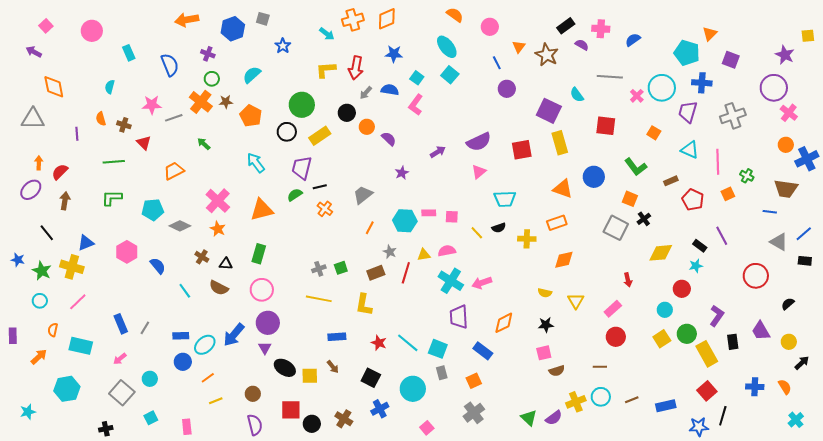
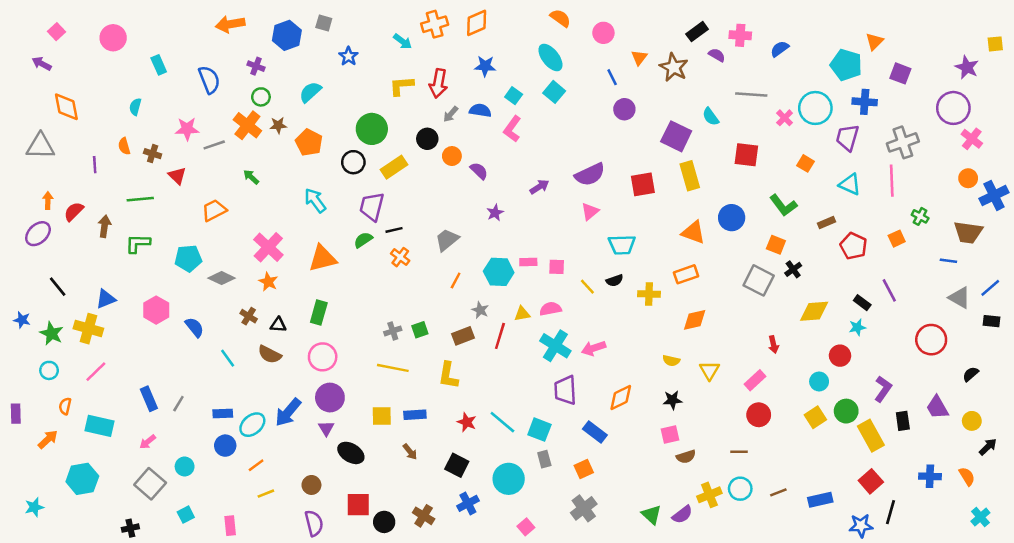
pink line: (718, 162) -> (892, 181), moved
brown arrow: (65, 201) -> (104, 226), moved
yellow square: (310, 376) -> (382, 416), moved

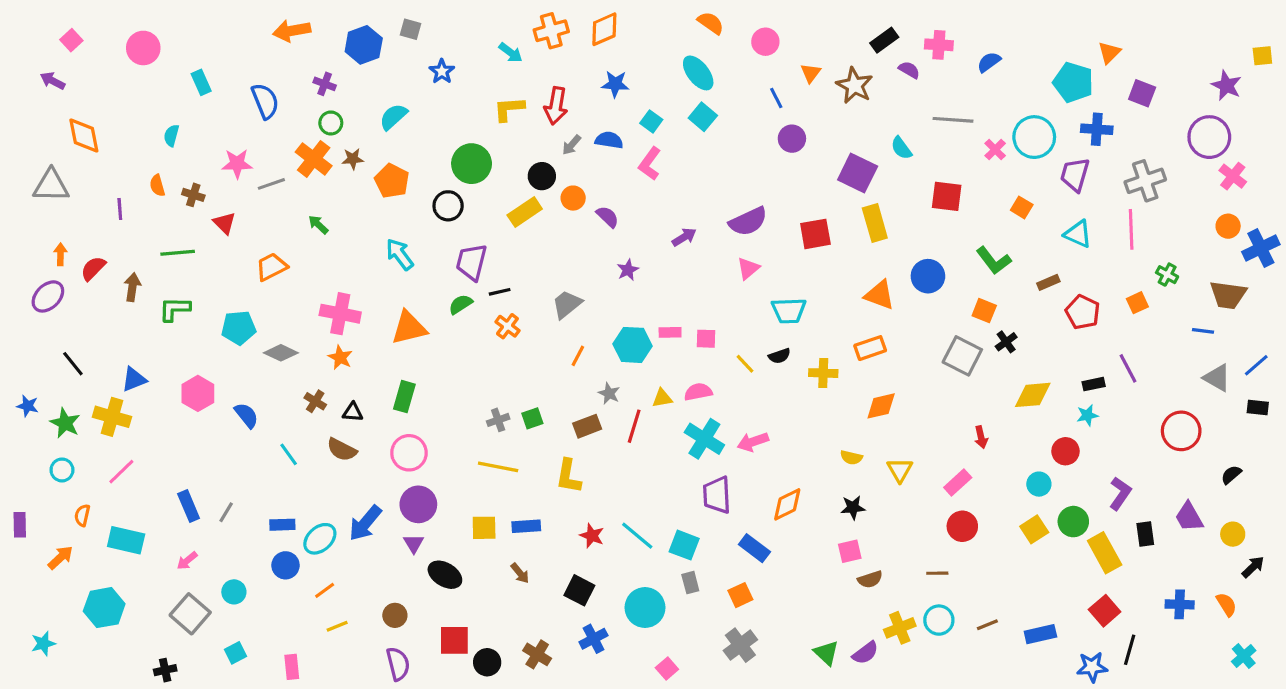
yellow rectangle: (394, 167) -> (525, 212), moved
pink cross: (268, 247) -> (340, 314), turned -32
black rectangle: (862, 303) -> (1094, 384), turned -49

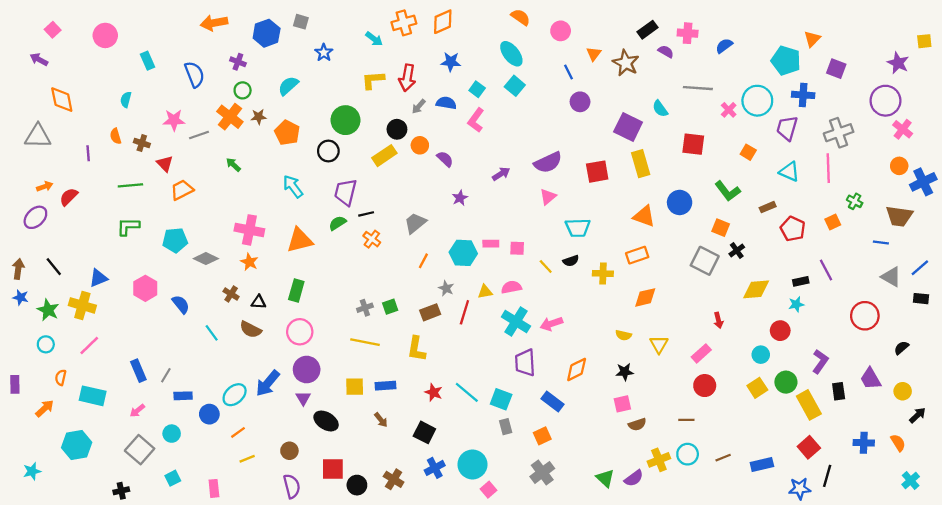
orange arrow: (60, 254) -> (45, 186), turned 70
orange trapezoid: (271, 267) -> (182, 190), moved
brown arrow: (132, 287) -> (18, 269), moved
blue rectangle: (282, 525) -> (183, 396), moved
cyan circle: (645, 608) -> (472, 464), moved

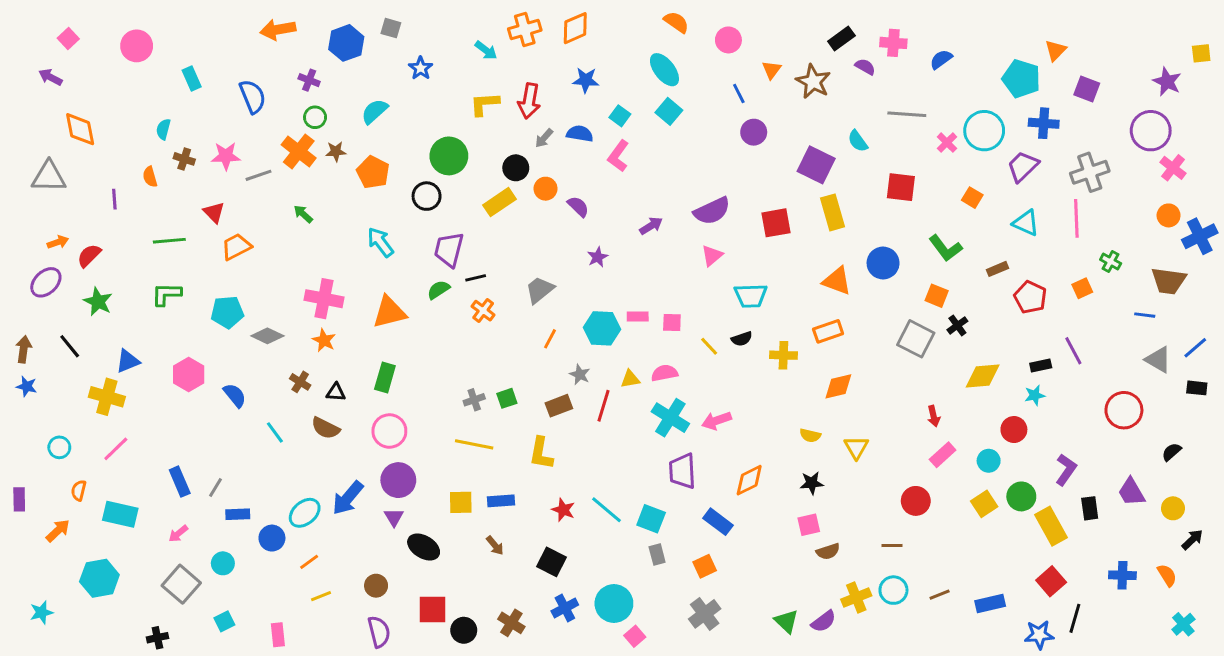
purple trapezoid: (787, 128) -> (1023, 166), turned 30
brown cross: (142, 143) -> (184, 159), moved
green star: (48, 310) -> (98, 302), moved
pink rectangle: (701, 353) -> (943, 455), moved

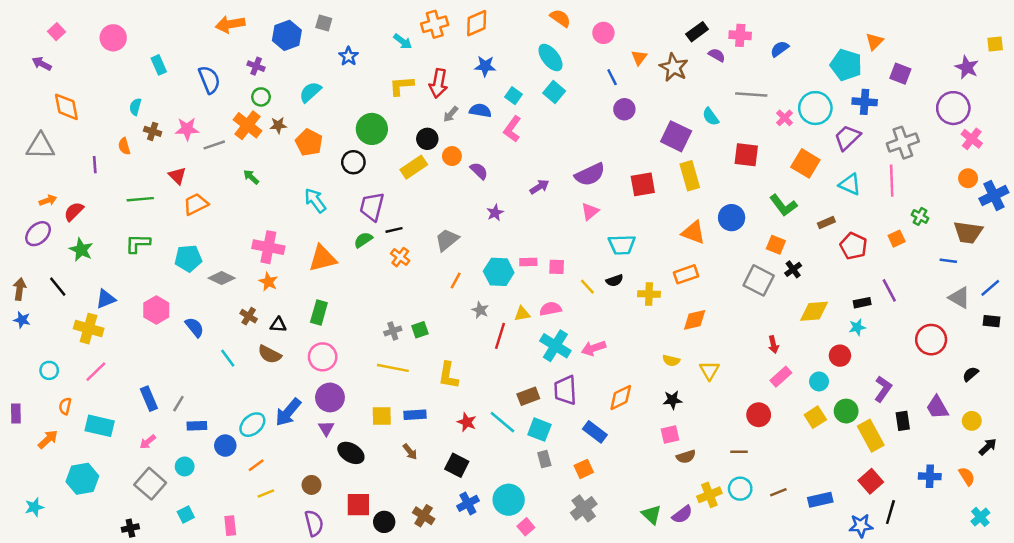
orange square: (972, 198) -> (805, 163), size x1.6
brown rectangle: (559, 406) -> (528, 396), moved

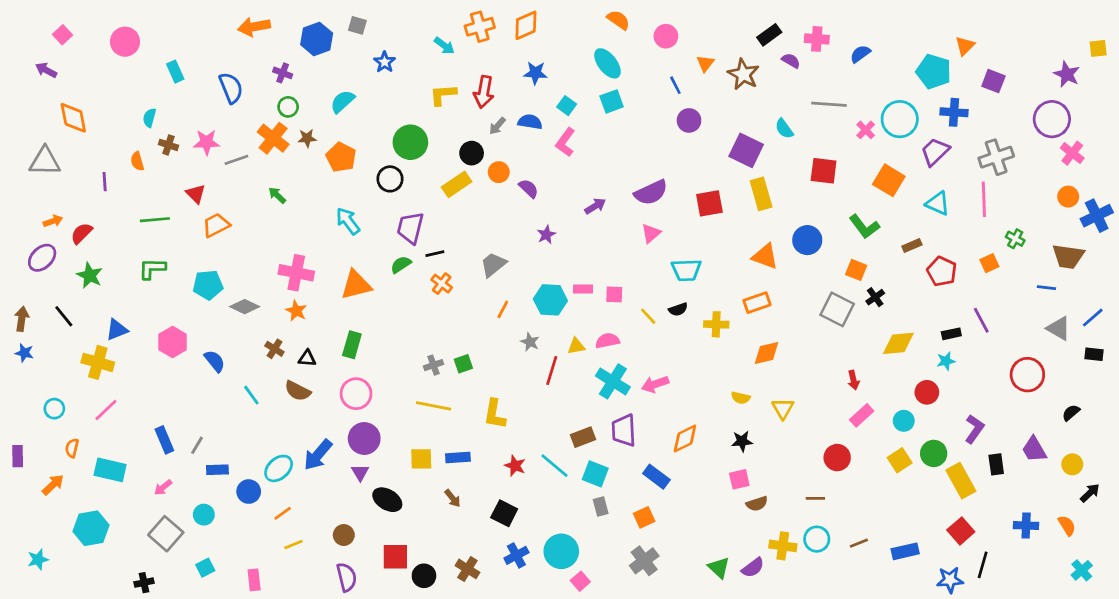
cyan square: (554, 92) -> (612, 101), turned 30
yellow cross: (709, 495) -> (783, 546), turned 30

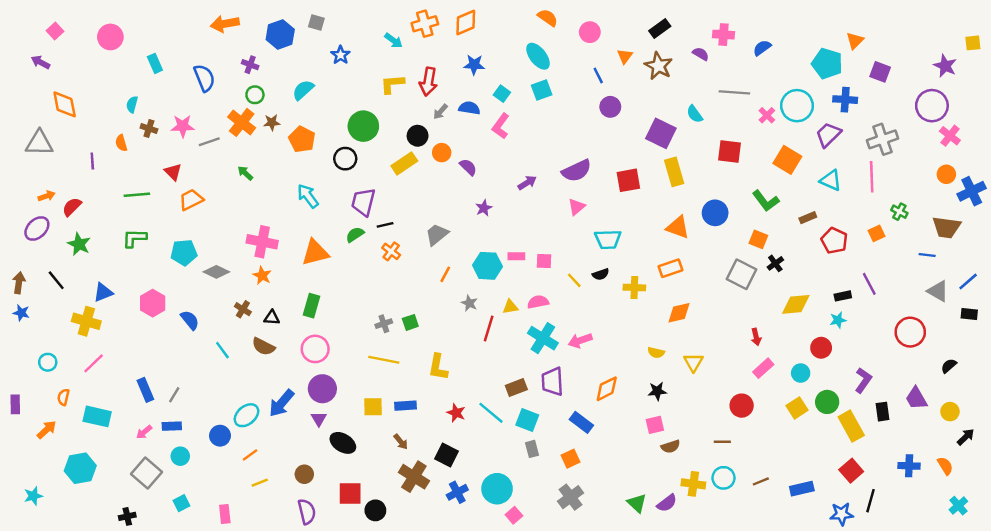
black rectangle: (769, 35) -> (660, 29), moved
blue rectangle: (217, 470) -> (172, 426), moved
brown cross: (467, 569) -> (414, 477), moved, size x1.4

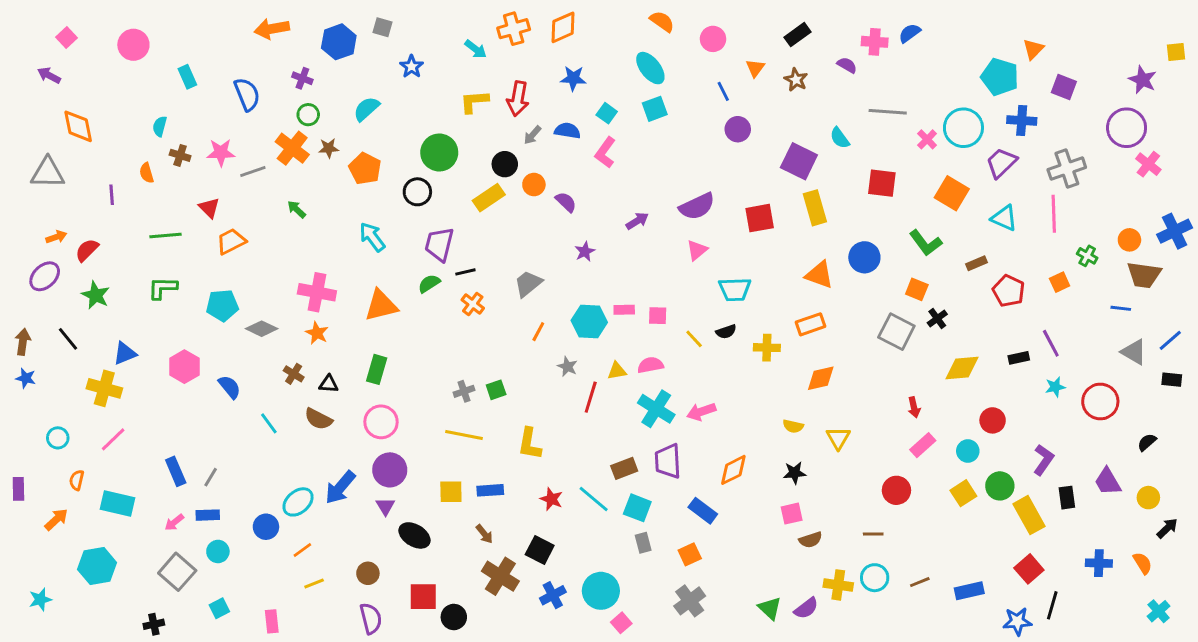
blue semicircle: (762, 48) -> (910, 33), moved
brown star: (658, 66) -> (796, 80), size x0.7
orange circle: (946, 174) -> (1129, 240), moved
cyan star: (838, 320) -> (1055, 387), moved

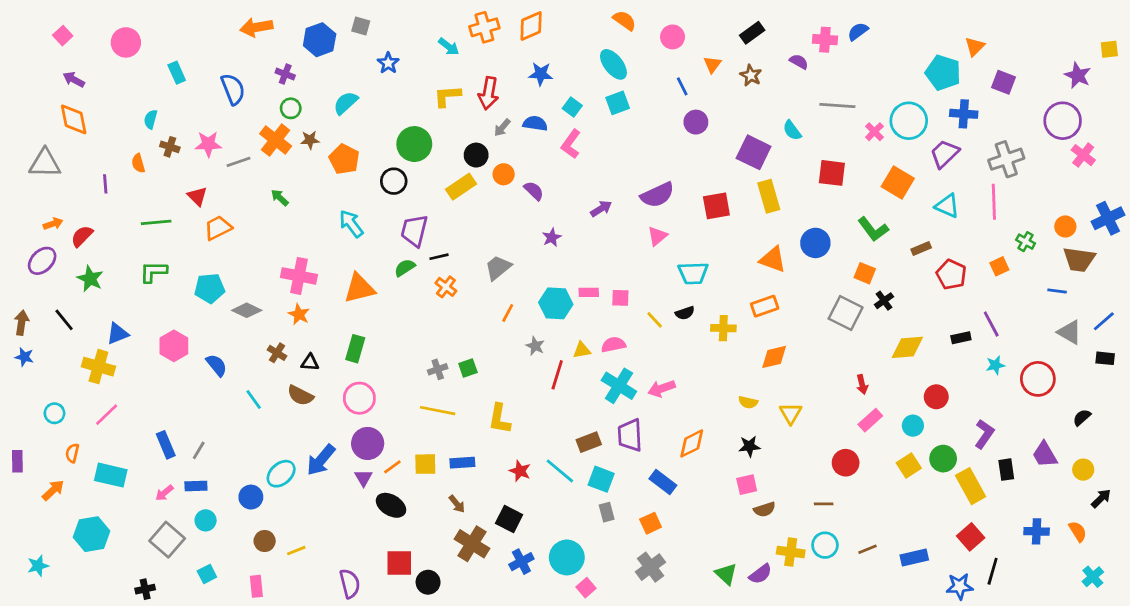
purple arrow: (49, 75) -> (74, 80), moved
orange line: (302, 550) -> (392, 467), moved
brown circle: (368, 573) -> (265, 541), moved

